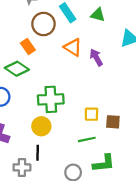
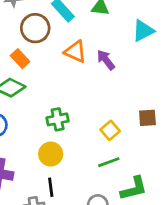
green cross: (51, 99) -> (58, 119), size x0.7
yellow square: (91, 114) -> (110, 130), turned -32
brown square: (113, 122) -> (147, 118), moved

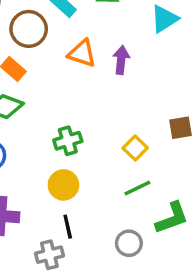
purple arrow: (106, 60) -> (121, 60), turned 50

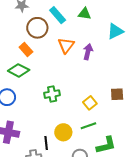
orange triangle: (82, 53) -> (66, 45), turned 42
yellow circle: (63, 185) -> (63, 132), moved

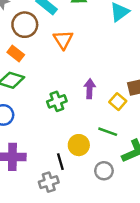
purple arrow: (88, 52) -> (90, 89), moved
yellow square: (90, 103) -> (118, 102), moved
green line: (88, 126) -> (108, 132), turned 49

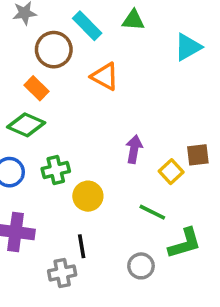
orange triangle: (63, 40) -> (105, 77), turned -35
green cross: (57, 101) -> (56, 170), moved
yellow circle: (79, 145) -> (88, 196), moved

